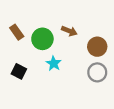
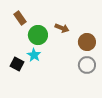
brown rectangle: (17, 32) -> (20, 18), moved
cyan star: (54, 63) -> (34, 55), moved

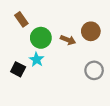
brown arrow: (62, 28) -> (68, 40), moved
brown circle: (87, 42) -> (91, 31), moved

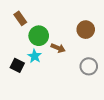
brown arrow: (68, 40) -> (58, 48), moved

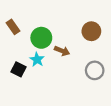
brown rectangle: (20, 18) -> (13, 27), moved

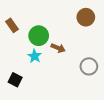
brown circle: (91, 31) -> (86, 17), moved
black square: (18, 69) -> (15, 80), moved

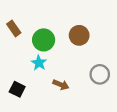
brown circle: (86, 17) -> (79, 35), moved
brown arrow: (58, 48) -> (61, 85), moved

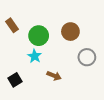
gray circle: (100, 74) -> (87, 57), moved
black square: (17, 89) -> (15, 80), turned 32

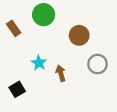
green circle: (39, 36) -> (44, 15), moved
brown arrow: (54, 76) -> (61, 73), moved, turned -128

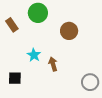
gray circle: (98, 64) -> (90, 82), moved
black square: (17, 89) -> (15, 78), turned 32

